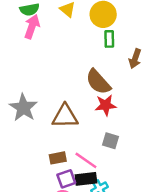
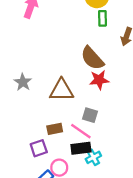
gray star: (23, 108) -> (23, 82), size x0.7
gray square: (110, 141) -> (90, 115), moved
purple square: (66, 179) -> (39, 148), moved

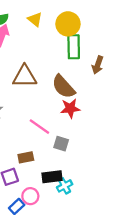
green rectangle: (103, 18) -> (74, 47), size x1.5
brown triangle: (62, 90) -> (25, 76), moved
pink line: (81, 131) -> (39, 127), moved

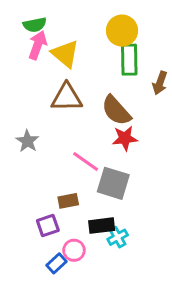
yellow triangle: (35, 19) -> (65, 54), moved, size x1.5
gray square: (61, 144) -> (113, 183), size x1.6

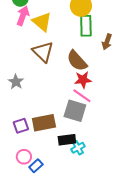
brown triangle: (67, 97) -> (43, 52), turned 45
pink line: (86, 162) -> (82, 96), moved
brown rectangle: (68, 201) -> (44, 123), size x1.6
purple square: (48, 226) -> (21, 126), moved
pink circle: (74, 250) -> (24, 157), moved

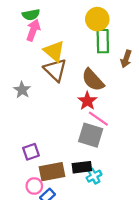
yellow triangle: (42, 22) -> (54, 51), moved
red star: (83, 80) -> (87, 101), moved, turned -30
gray star: (16, 82) -> (22, 90), moved
brown rectangle: (44, 123) -> (52, 172), moved

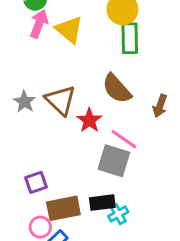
yellow triangle: (54, 51) -> (69, 30), moved
brown arrow: (126, 59) -> (160, 106), moved
brown triangle: (55, 70) -> (61, 100), moved
red star: (87, 101) -> (89, 120), moved

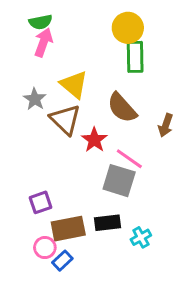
yellow triangle: (69, 30) -> (74, 85), moved
gray star: (24, 102) -> (35, 99), moved
cyan cross: (118, 214) -> (141, 237), moved

